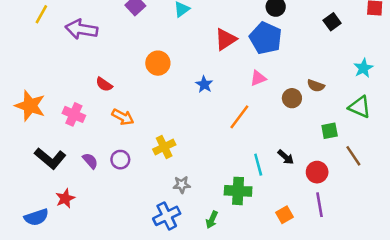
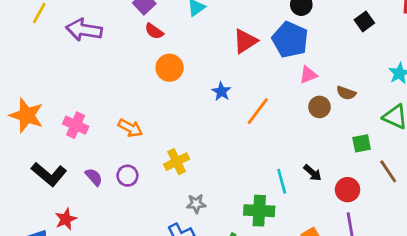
pink triangle: (258, 78) -> (308, 75), moved
red semicircle: (104, 84) -> (154, 31), moved
orange line: (239, 117) -> (258, 111), moved

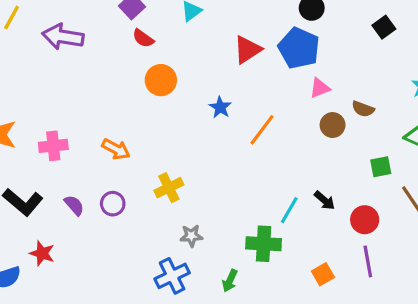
pink cross: (76, 125) -> (53, 146), turned -30
cyan line: (282, 181) -> (289, 210), turned 45
red star: (66, 219) -> (42, 253), turned -30

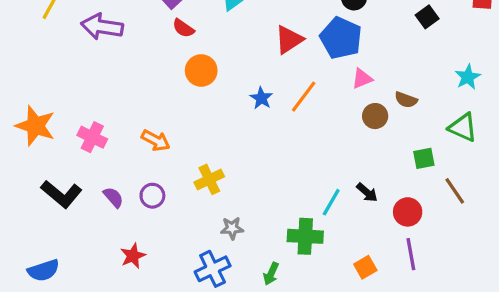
orange line: (262, 130) -> (304, 97), moved
pink cross: (53, 146) -> (92, 137), turned 32
red star: (42, 253) -> (133, 256), moved, turned 30

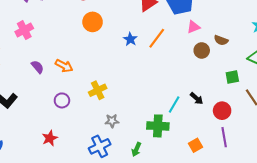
pink cross: (92, 137) -> (24, 30), moved, turned 36
purple semicircle: (113, 197) -> (37, 67), moved

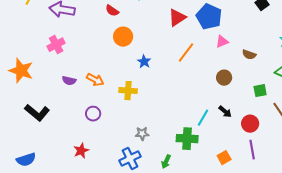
blue star: (130, 39) -> (144, 62), moved
brown circle: (202, 50) -> (224, 78), moved
purple semicircle: (37, 67) -> (69, 81), turned 144
yellow cross: (98, 90) -> (128, 91), moved, turned 30

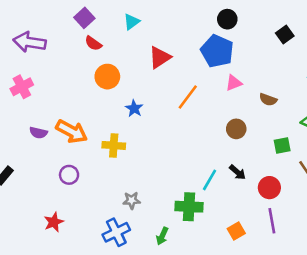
red triangle: (177, 18) -> (160, 57), moved
orange arrow: (95, 80) -> (72, 131), size x1.4

